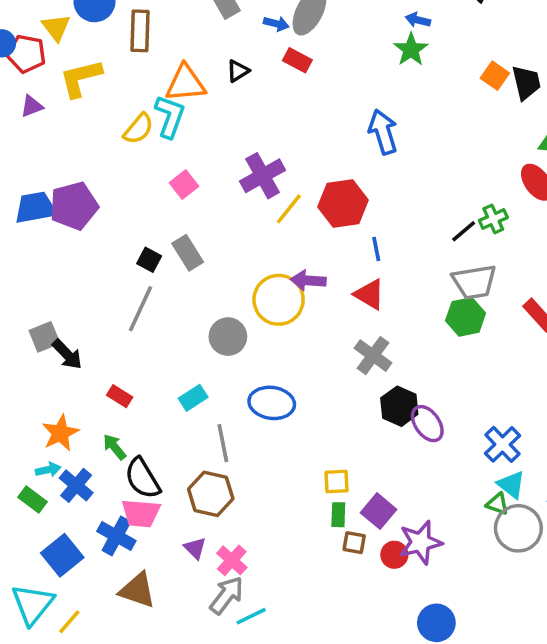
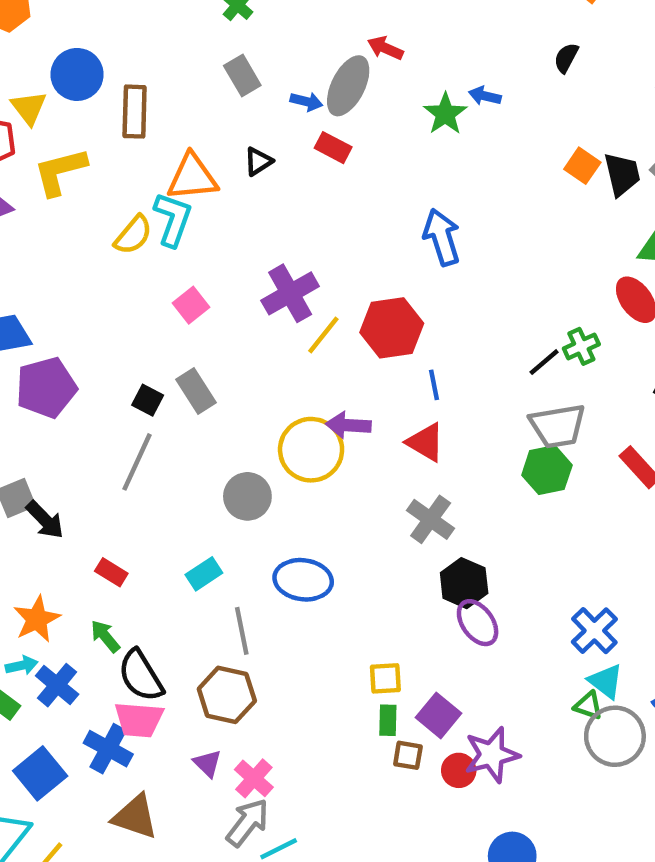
green star: (411, 50) -> (445, 114), moved
purple pentagon: (74, 206) -> (46, 388), moved
purple ellipse: (427, 424) -> (478, 623), moved

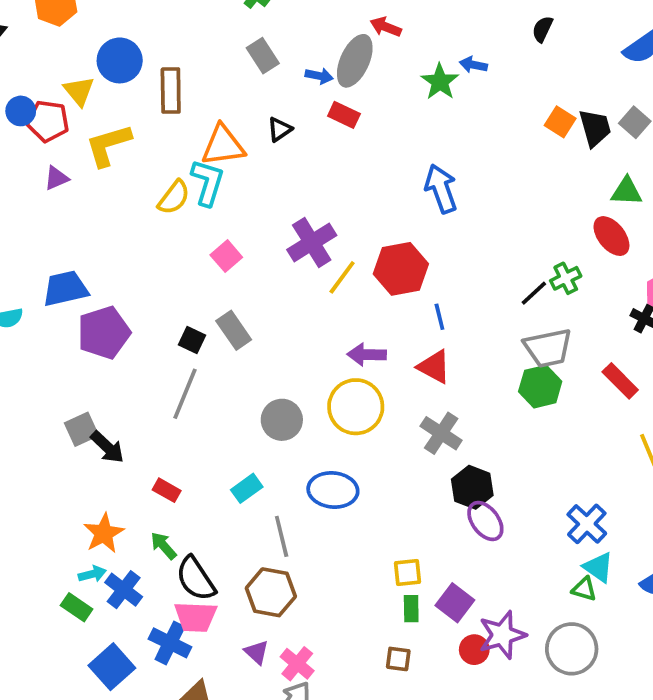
yellow circle: (311, 450) -> (356, 407), moved
gray circle: (615, 736) -> (572, 649), moved
brown square: (408, 755) -> (398, 659), moved

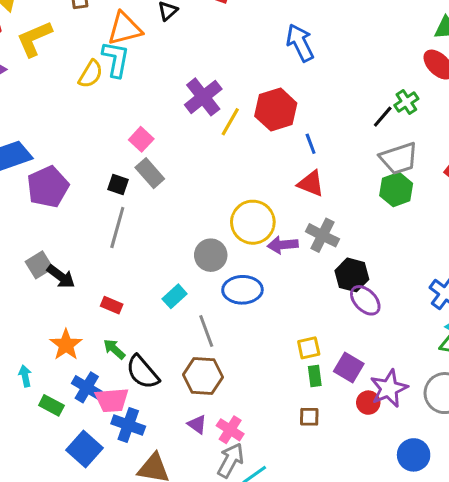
pink square: (226, 256) -> (141, 139), moved
purple arrow: (367, 355) -> (283, 245), moved
gray circle: (282, 420) -> (211, 255), moved
cyan arrow: (92, 574) -> (25, 376), moved, turned -80
pink trapezoid: (196, 617) -> (112, 400), moved

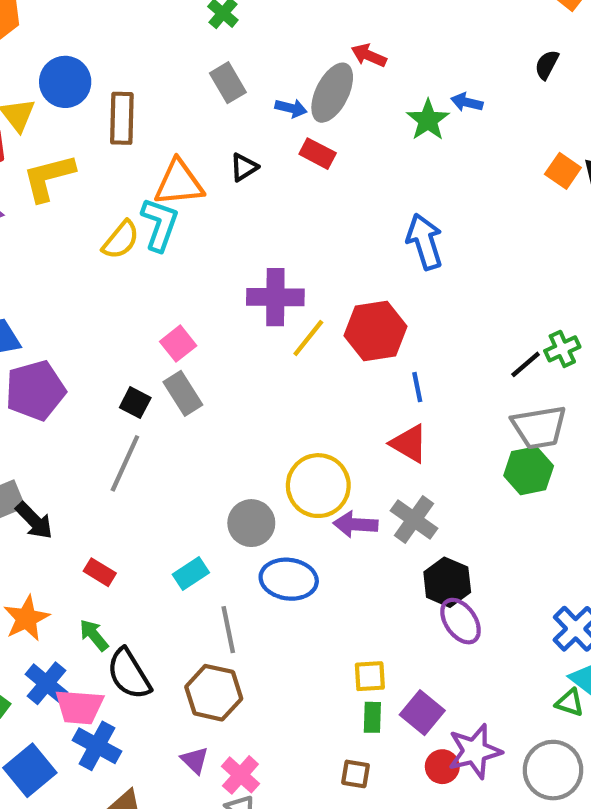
purple cross: (203, 97) -> (275, 297), turned 30

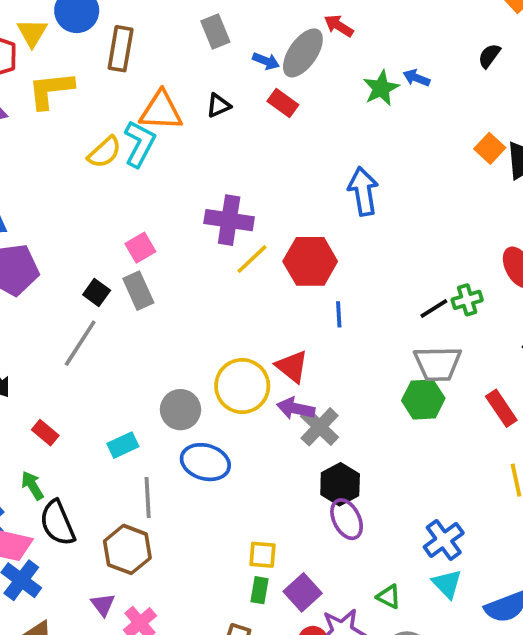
red triangle: (409, 444) -> (292, 366), moved
purple arrow: (355, 524) -> (296, 408), moved
green triangle: (570, 703) -> (389, 597), moved

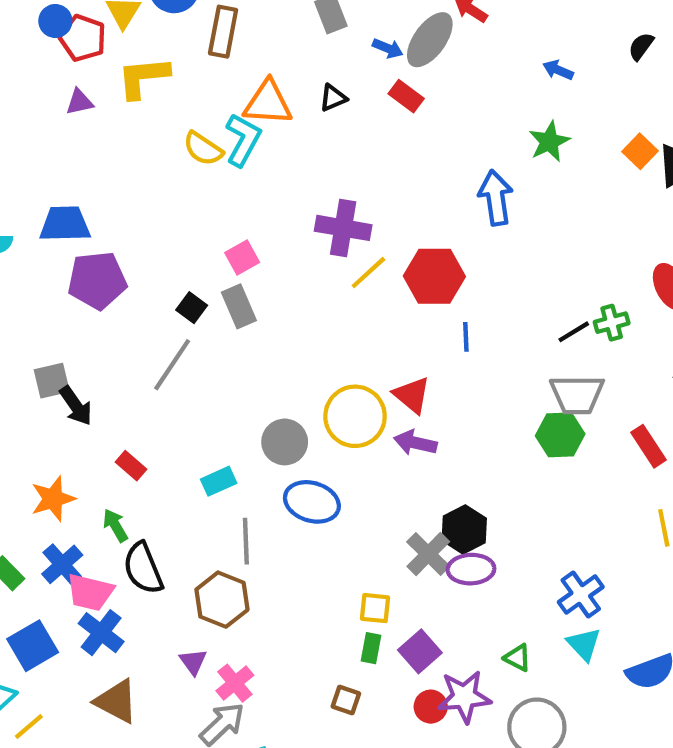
green star: (381, 88) -> (549, 142), moved
yellow semicircle: (104, 152) -> (203, 149), turned 75
gray cross: (320, 427) -> (428, 554), moved
purple ellipse: (347, 519) -> (471, 569), turned -66

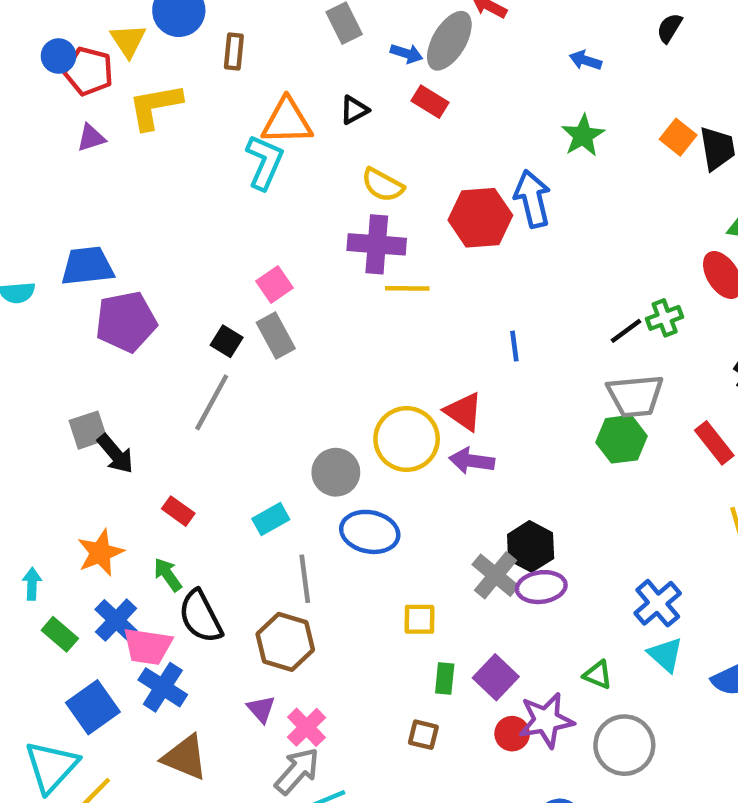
brown rectangle: (223, 32) -> (234, 52), size x0.7
yellow semicircle: (203, 149) -> (383, 185), moved
yellow line: (368, 273) -> (407, 288), turned 48
red hexagon: (434, 276) -> (480, 218), moved
yellow square: (375, 608) -> (420, 619), moved

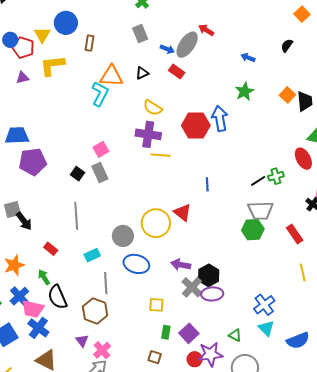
gray line: (212, 402) -> (76, 216), moved, turned -36
purple arrow: (472, 461) -> (181, 265), moved

